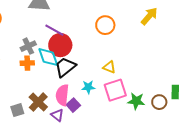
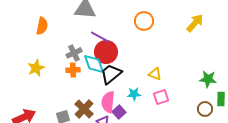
orange circle: (105, 25) -> (144, 21), moved
pink square: (115, 90) -> (161, 97), size x0.7
green star: (136, 101) -> (208, 79), moved

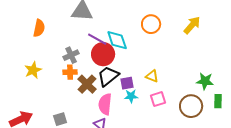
orange circle: (144, 21) -> (151, 24), moved
cyan diamond: (94, 64) -> (117, 40), moved
brown cross: (84, 109) -> (87, 84), moved
brown circle: (205, 109) -> (191, 106), moved, size x1.5
purple square: (119, 112) -> (127, 83), moved, turned 32

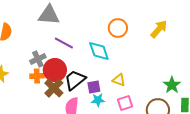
cyan diamond: (117, 40) -> (99, 51), moved
red circle: (103, 54) -> (55, 70), moved
green star: (205, 81) -> (172, 85), turned 30

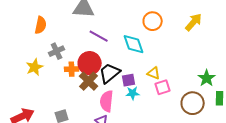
gray cross: (38, 59) -> (57, 51), moved
pink square: (125, 103) -> (163, 87), moved

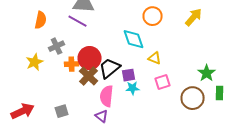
purple line: (99, 36) -> (78, 21), moved
yellow triangle: (154, 73) -> (155, 58), moved

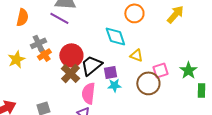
orange cross: (72, 64) -> (44, 54), moved, turned -32
pink square: (163, 82) -> (160, 70), moved
brown circle: (193, 98) -> (148, 83), moved

